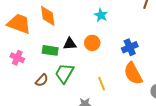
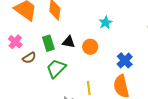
blue cross: (130, 47) -> (125, 60), turned -35
green rectangle: (50, 50) -> (48, 43), turned 49
brown semicircle: (42, 80) -> (29, 58), moved

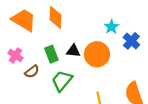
orange circle: (90, 47) -> (97, 54), size x1.5
blue cross: (125, 60) -> (131, 41), moved

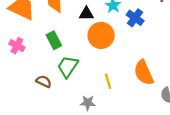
black triangle: (73, 51) -> (86, 14), moved
brown semicircle: (32, 72) -> (44, 81), moved, turned -112

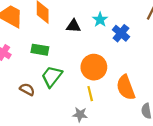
orange circle: (101, 35) -> (94, 67), moved
green rectangle: (54, 40) -> (40, 50), turned -56
gray star: (88, 103) -> (80, 114), moved

